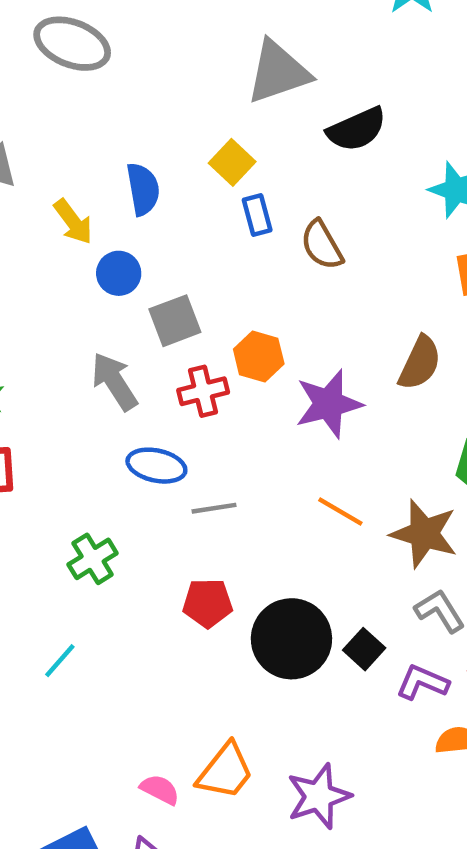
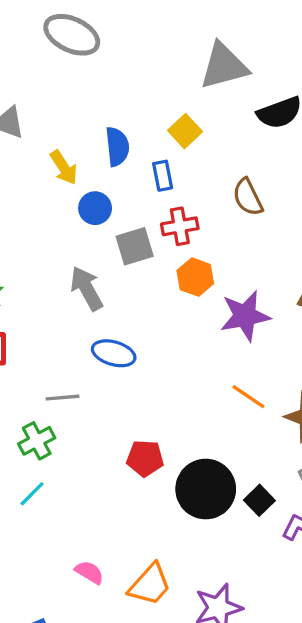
blue rectangle: (257, 215) -> (163, 176), moved
red cross: (203, 391) -> (180, 226), moved
gray line: (214, 508) -> (63, 398), moved
green cross: (93, 559) -> (37, 441), moved
pink semicircle: (160, 790) -> (89, 572), moved

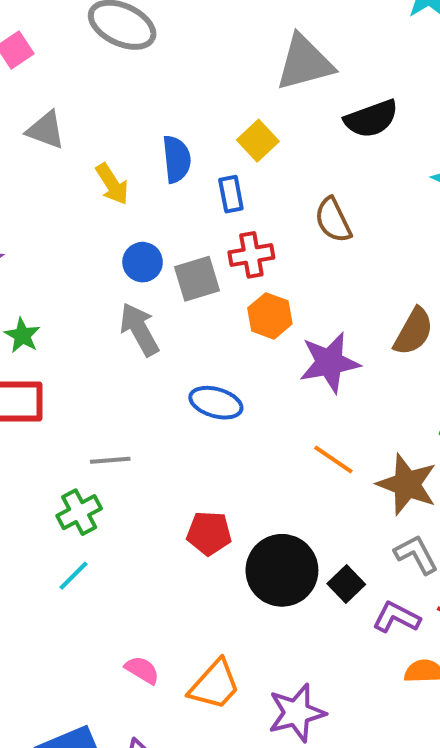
blue circle: (95, 208) -> (143, 262), moved
blue ellipse: (114, 353) -> (216, 403), moved

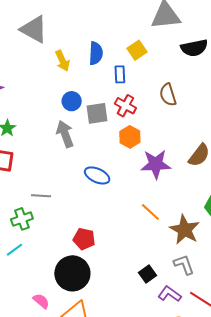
gray triangle: (46, 130) -> (34, 29), size x1.4
red cross: (251, 255) -> (125, 106), turned 30
black circle: (282, 570) -> (72, 273), moved

